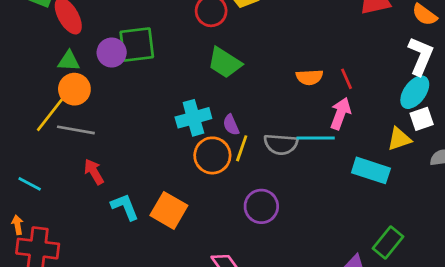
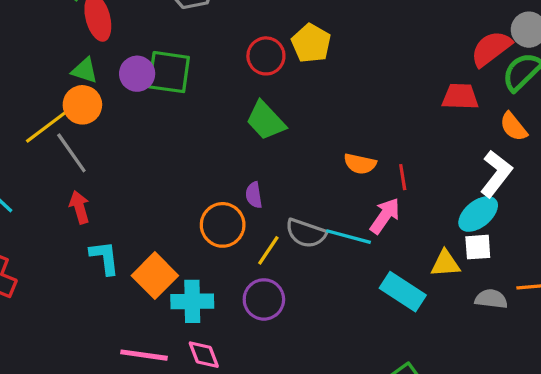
cyan cross: (193, 118) -> (192, 301), moved
gray line: (76, 130) -> (71, 153), turned 30
yellow line: (242, 148) -> (268, 250), moved

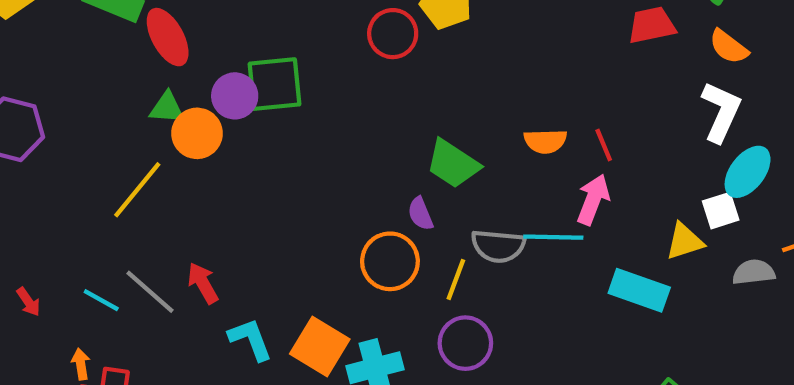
orange circle: (82, 105) -> (197, 133), moved
green trapezoid: (266, 121) -> (453, 164), moved
gray line: (71, 153) -> (150, 292), moved
cyan ellipse: (478, 214) -> (748, 172), moved

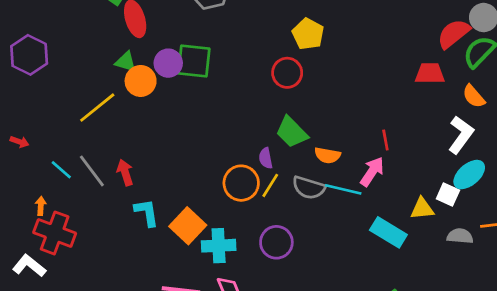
red circle: (393, 34) -> (287, 73), moved
orange semicircle: (545, 141) -> (327, 155), moved
white square: (721, 211) -> (448, 195), turned 30
yellow line: (456, 280) -> (270, 185), moved
red arrow: (28, 302) -> (19, 142), moved, turned -48

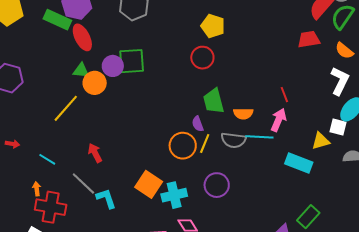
green trapezoid: (292, 132) -> (214, 101), turned 40
gray line: (92, 171) -> (83, 184), moved
cyan L-shape: (147, 213) -> (106, 198), moved

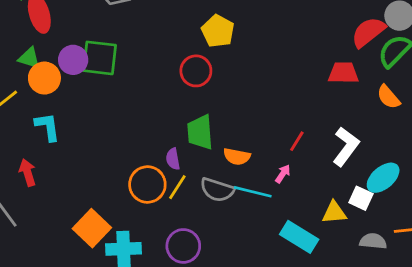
white L-shape: (340, 81) -> (346, 146), moved
red line: (284, 95) -> (297, 141), turned 42
pink arrow: (279, 120) -> (283, 174), size x0.6
cyan L-shape: (106, 198) -> (47, 127), moved

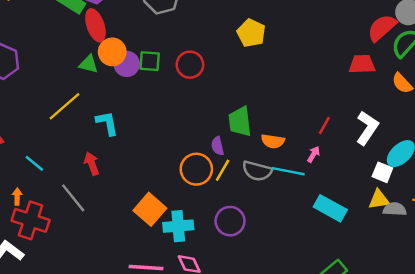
green square: (100, 58) -> (150, 61), size x0.7
red circle: (196, 71) -> (190, 65), moved
orange circle: (44, 78) -> (112, 52), moved
yellow triangle: (334, 213) -> (379, 199), moved

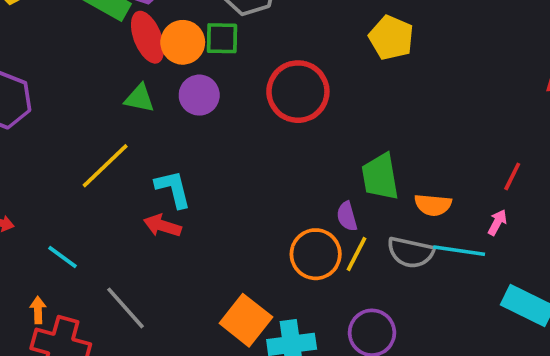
orange circle: (112, 52) -> (183, 42), moved
green square: (150, 61) -> (222, 38), moved
red circle: (190, 65) -> (298, 92), size x1.4
red arrow: (92, 164) -> (162, 226), moved, turned -50

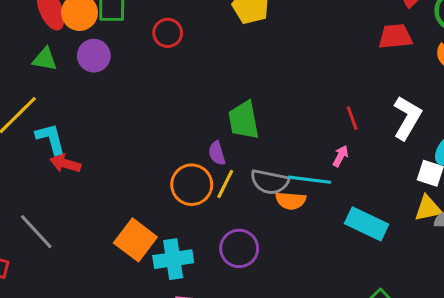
red circle: (298, 92) -> (168, 33), moved, size x0.6
red line: (512, 176) -> (352, 118), turned -45
cyan L-shape: (173, 189) -> (51, 139), moved
orange semicircle: (433, 205) -> (291, 201), moved

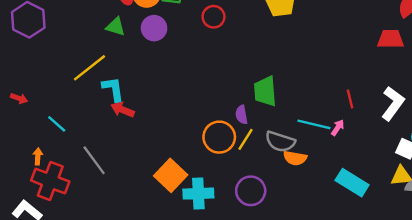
cyan line: (309, 180) -> (314, 124), moved

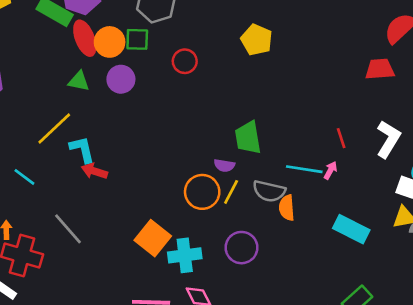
purple semicircle: (242, 115) -> (224, 165), turned -66
cyan line: (57, 124) -> (24, 177), moved
orange semicircle: (295, 158) -> (287, 208), turned 80

